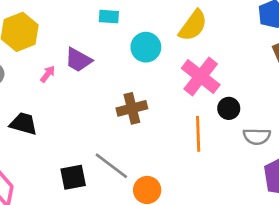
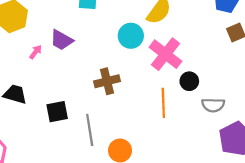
cyan circle: (146, 47) -> (131, 36), moved
gray line: (111, 166) -> (90, 130), turned 44
black square: (73, 177) -> (57, 112), moved

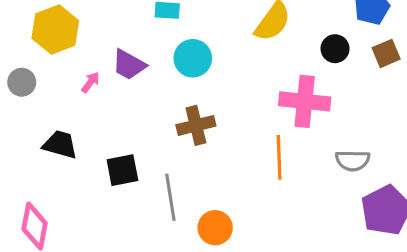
cyan circle: (131, 36) -> (193, 58), moved
pink cross: (165, 54) -> (305, 101), moved, turned -32
black circle: (189, 81) -> (335, 49), moved

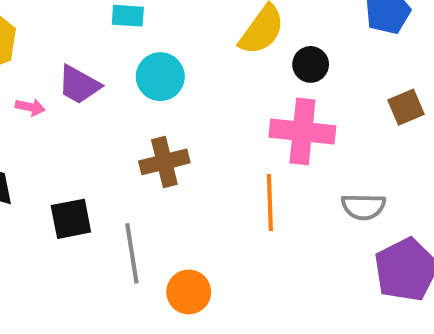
black circle: (335, 49) -> (311, 64), moved
brown square: (386, 53) -> (406, 107), moved
pink arrow: (90, 82) -> (30, 107), turned 65

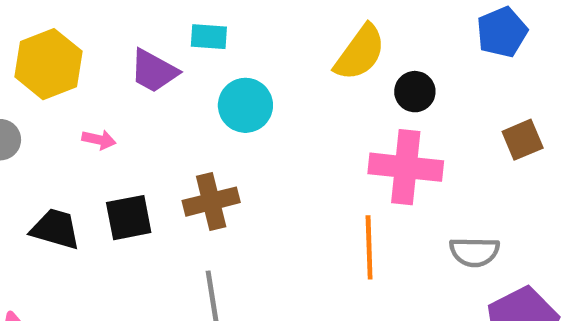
purple trapezoid: (79, 85) -> (154, 71), moved
brown cross: (164, 162) -> (211, 202), moved
black square: (71, 219) -> (129, 218), moved

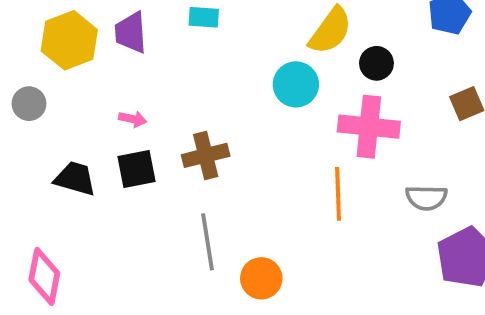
purple trapezoid: (154, 71) -> (131, 33), moved, turned 57
cyan circle: (245, 105) -> (296, 84), moved
pink arrow: (99, 140) -> (133, 119), moved

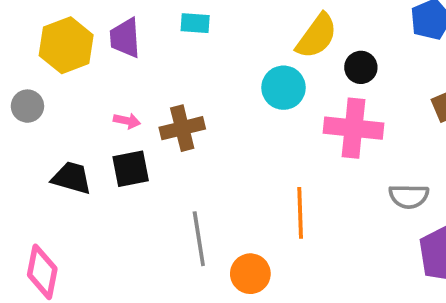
brown cross: (206, 155) -> (182, 128), moved
orange line: (338, 194) -> (300, 213), moved

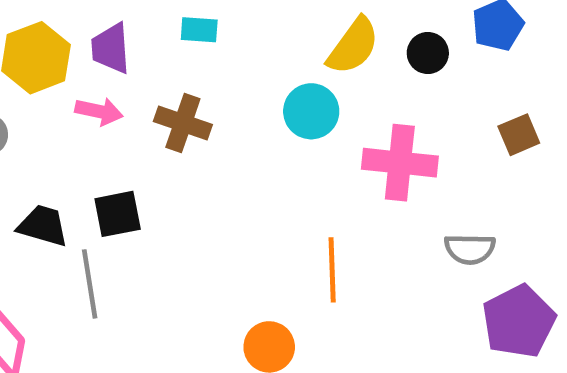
black circle: (361, 67) -> (428, 53), moved
pink arrow: (127, 121) -> (99, 111), moved, size x1.4
brown cross: (182, 128) -> (183, 123), moved, turned 33
gray line: (199, 239) -> (90, 284), moved

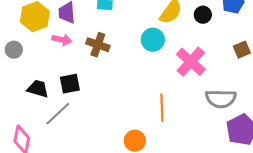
pink cross: (400, 163) -> (191, 62), turned 36
gray semicircle: (470, 249) -> (221, 99), size x1.4
gray line: (90, 284) -> (58, 114), turned 56

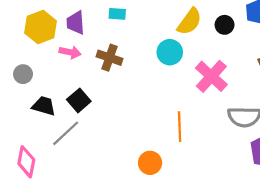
gray circle: (14, 50) -> (23, 74), moved
black square: (70, 84) -> (79, 100), turned -30

